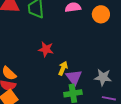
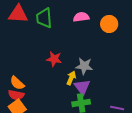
gray star: (103, 77) -> (84, 66), moved

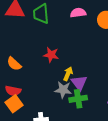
gray star: (84, 66) -> (63, 90), moved
orange semicircle: (17, 83) -> (14, 64), moved

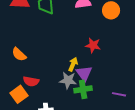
red star: (51, 55) -> (93, 45), moved
red semicircle: (13, 91) -> (31, 81), moved

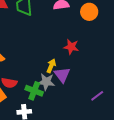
green cross: (83, 89) -> (34, 91), moved, turned 30
purple line: (119, 94) -> (97, 96), turned -48

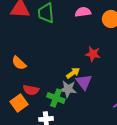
yellow arrow: (51, 66) -> (73, 73), turned 32

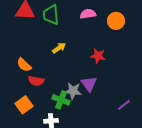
yellow arrow: (73, 73) -> (59, 48), moved
red semicircle: (31, 90) -> (36, 81), moved

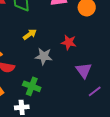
purple triangle: (89, 84) -> (84, 70), moved
gray star: (73, 91) -> (44, 56), moved

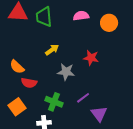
purple triangle: (84, 70) -> (99, 114), moved
purple line: (95, 91) -> (83, 98), moved

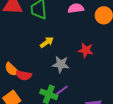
orange semicircle: (17, 67) -> (12, 69), moved
purple line: (83, 98) -> (62, 90), moved

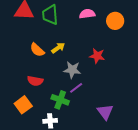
orange semicircle: (12, 69) -> (37, 50), moved
purple line: (62, 90) -> (76, 88), moved

